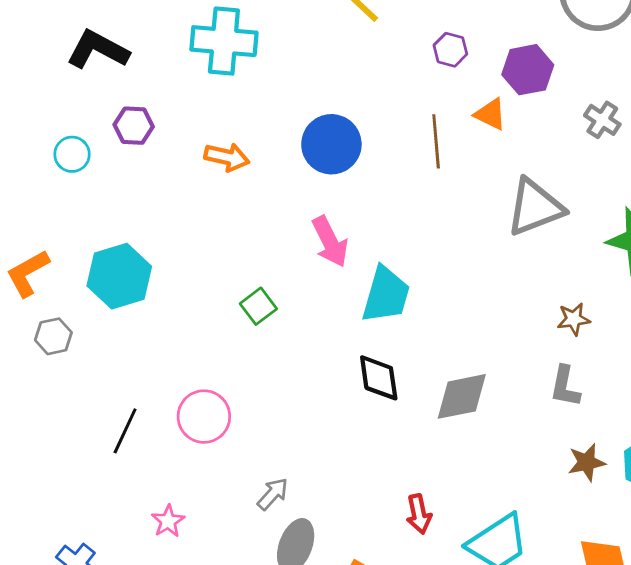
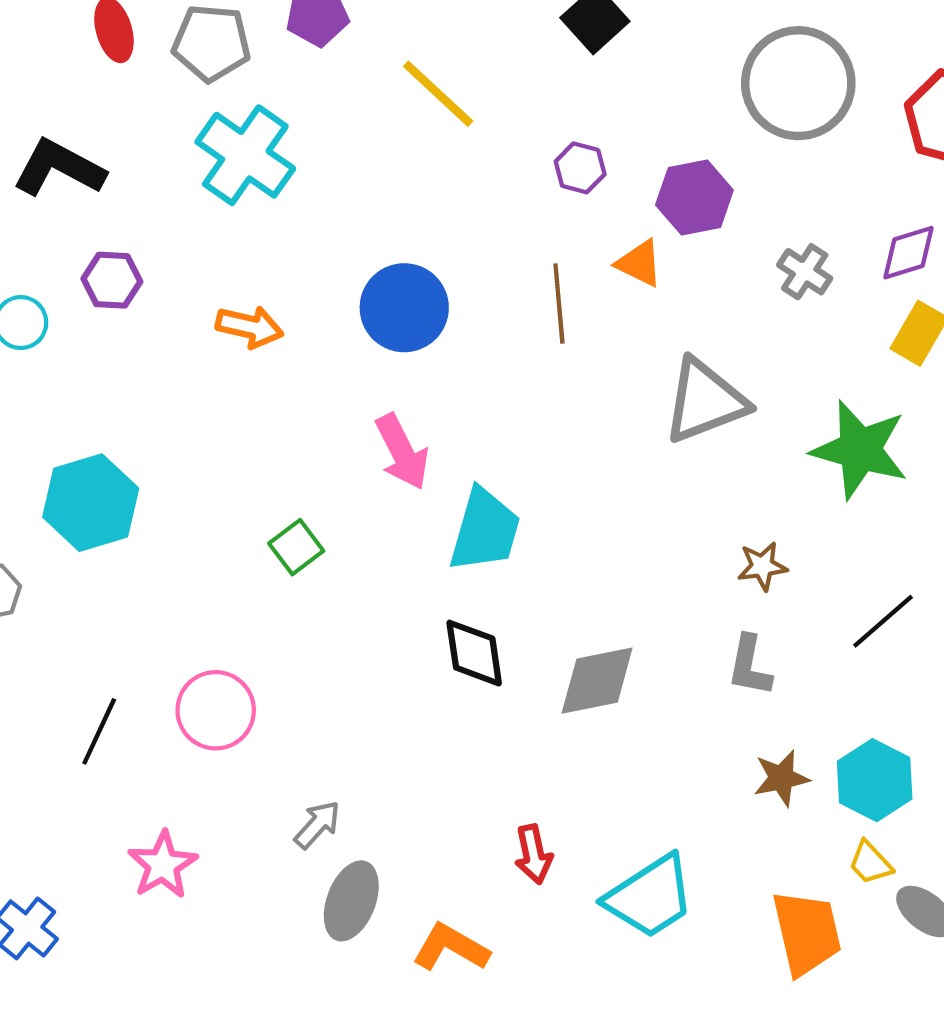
cyan cross: (224, 41) -> (245, 155), turned 30
pink star: (168, 521) -> (163, 865), size x1.4

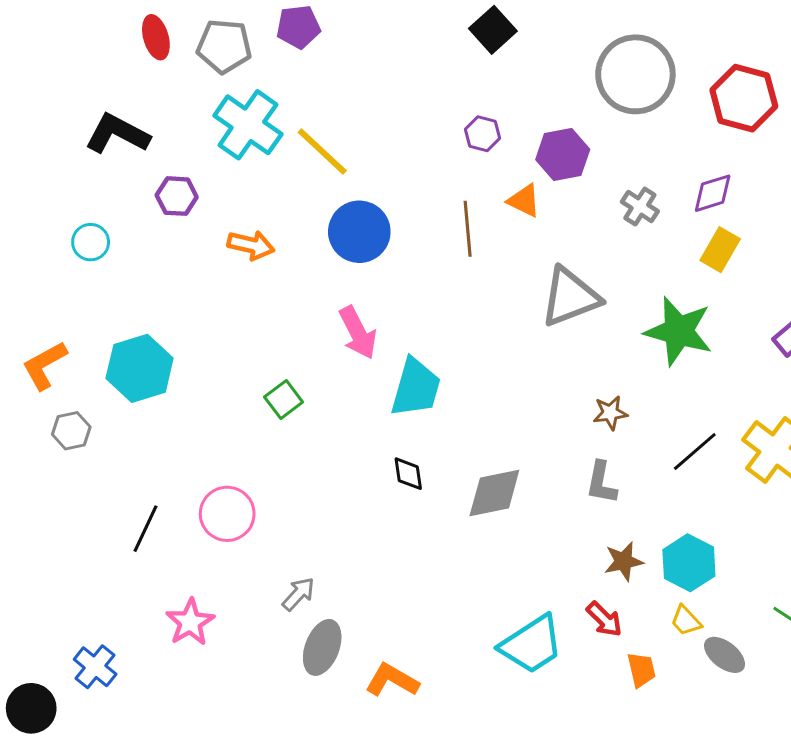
yellow line: (438, 94) -> (322, 152), moved
purple hexagon: (112, 280) -> (177, 196), moved
black diamond: (474, 653) -> (408, 474), size x0.7
red arrow: (533, 854) -> (604, 619), moved, turned -33
orange trapezoid: (807, 933) -> (641, 670), size x0.6

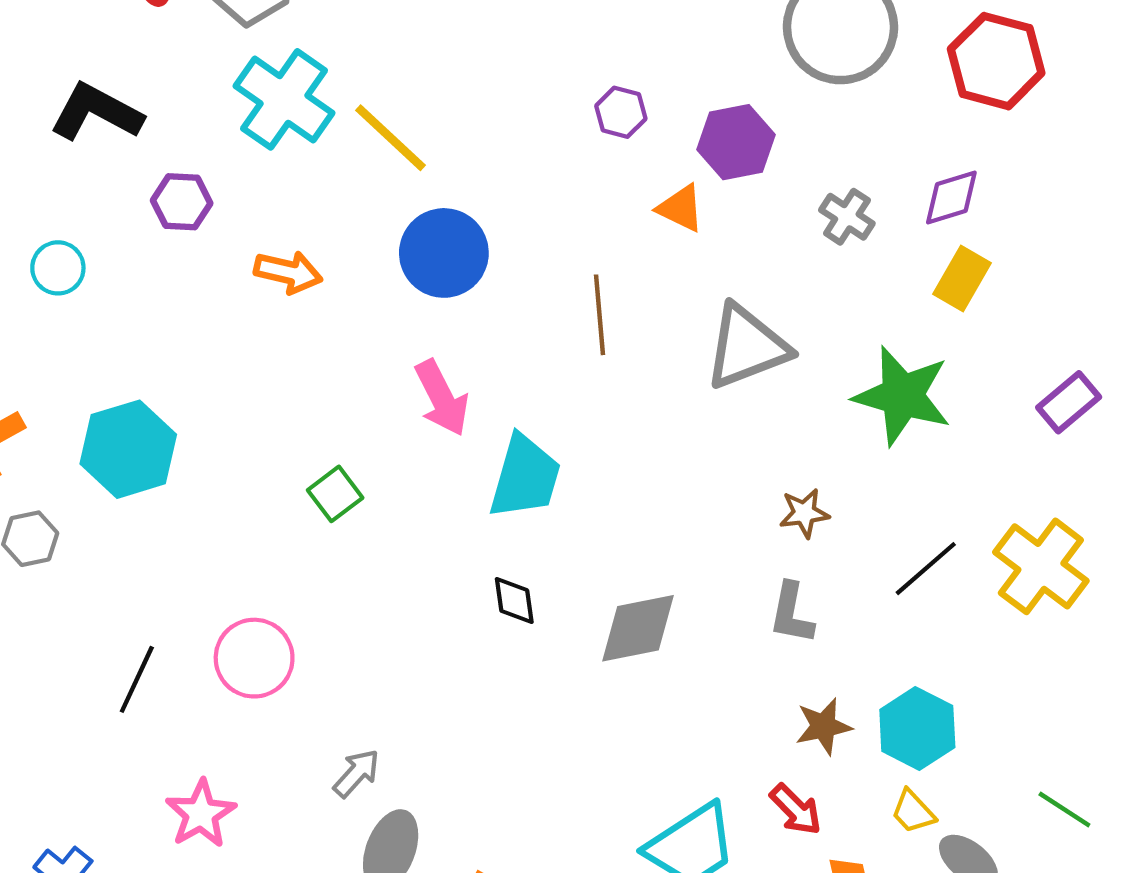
brown line: (468, 229) -> (600, 315), moved

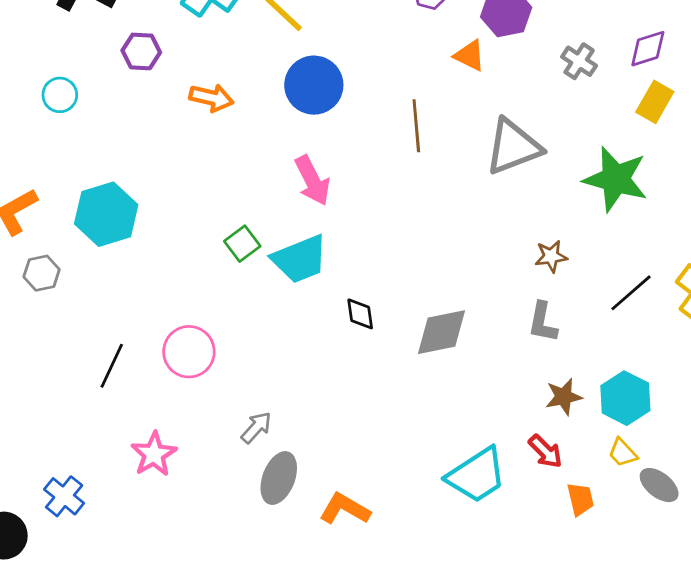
cyan trapezoid: (525, 477) -> (300, 259), moved, turned 52

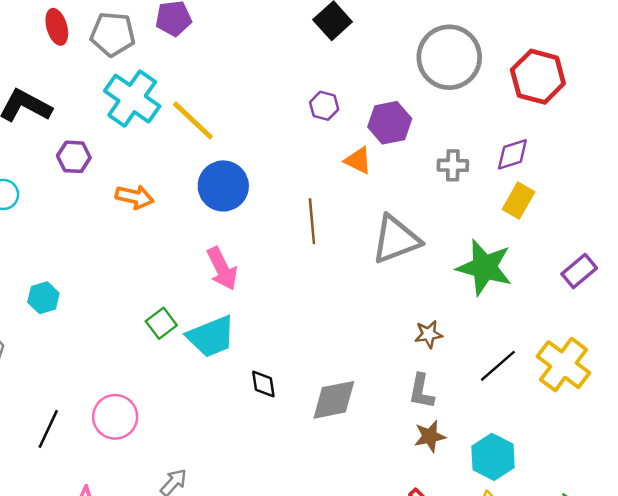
gray cross: (579, 61) -> (453, 165), turned -32
cyan hexagon: (106, 214) -> (43, 298), size x0.6
brown star: (564, 397) -> (430, 436), moved

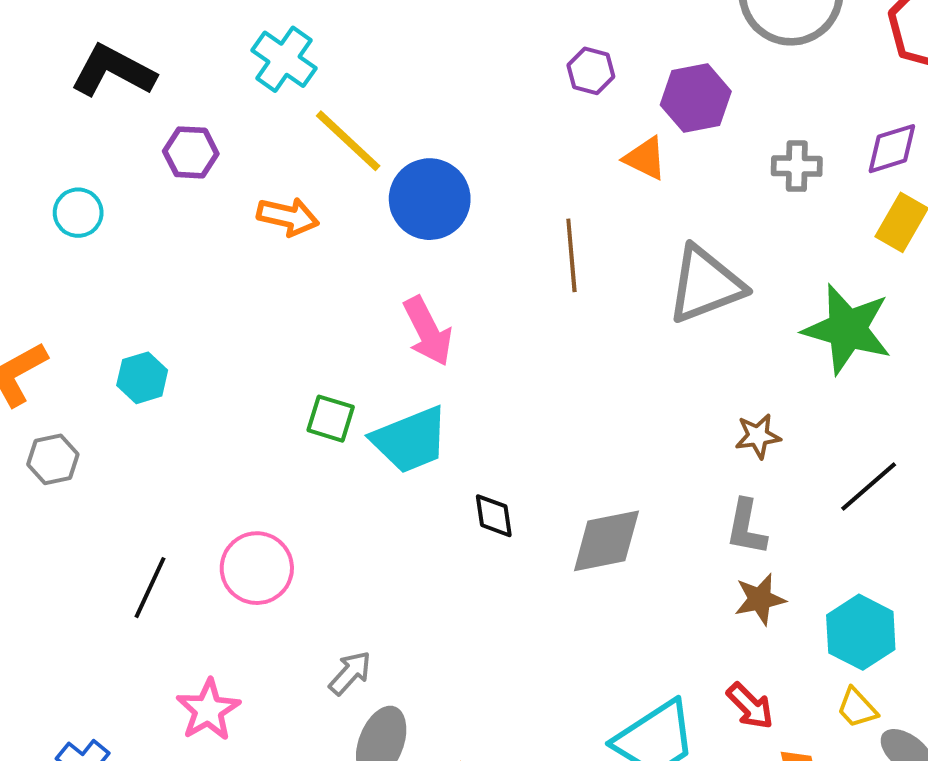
cyan cross: (132, 99) -> (284, 59), size x0.7
yellow line: (193, 120) -> (348, 141), moved
green square: (161, 323) -> (331, 419), turned -36

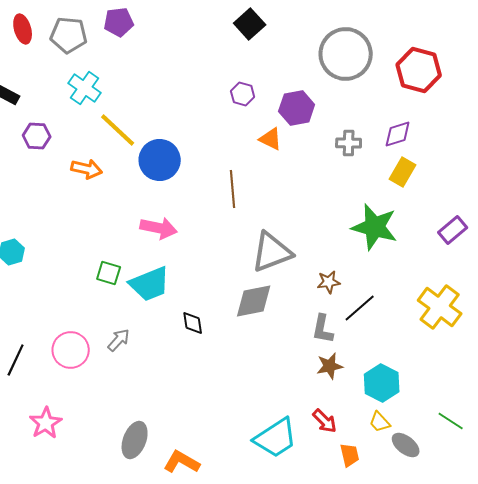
gray triangle: (705, 285) -> (272, 252), moved
pink arrow: (428, 331) -> (159, 228), turned -51
black line: (869, 487) -> (360, 308), moved
gray diamond: (606, 541) -> (254, 301), moved
gray arrow: (350, 673) -> (119, 340), moved

